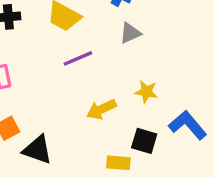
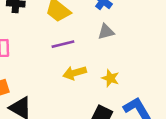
yellow arrow: (101, 109) -> (75, 73), moved

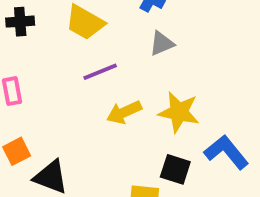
yellow star: (110, 78) -> (179, 112), size x1.5

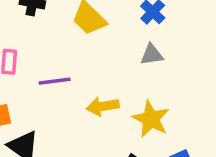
purple line: (100, 72) -> (55, 81), moved

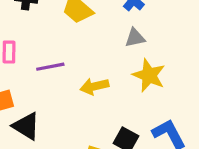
yellow star: (151, 119) -> (149, 75), moved

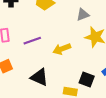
black triangle: (26, 126) -> (39, 77), moved

